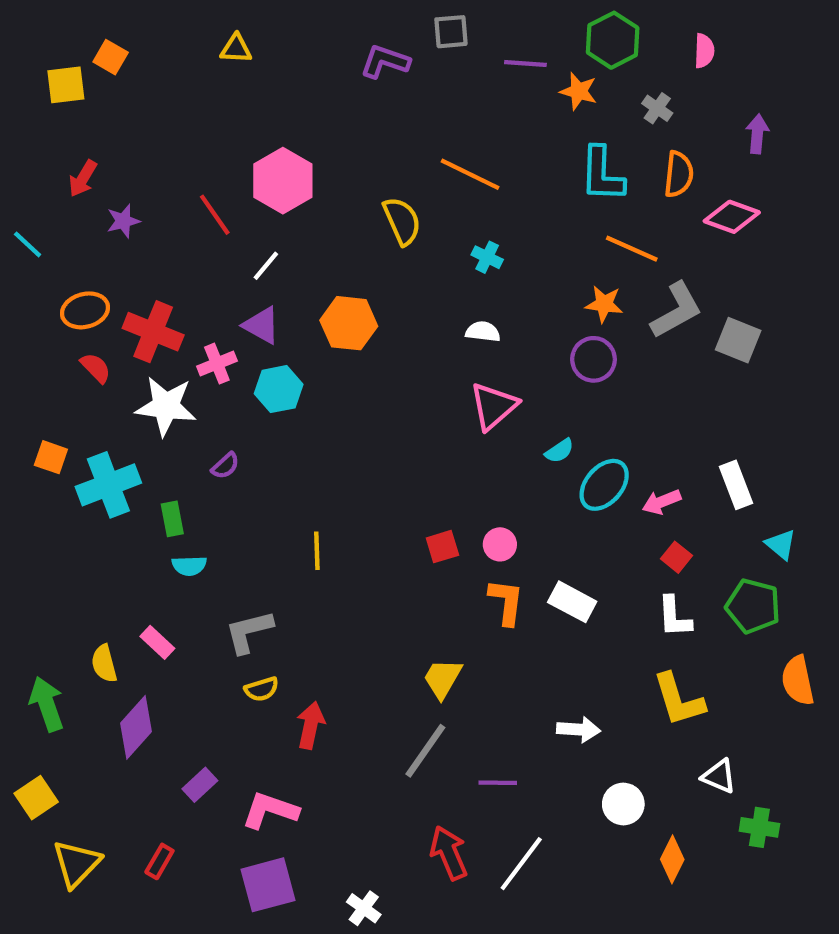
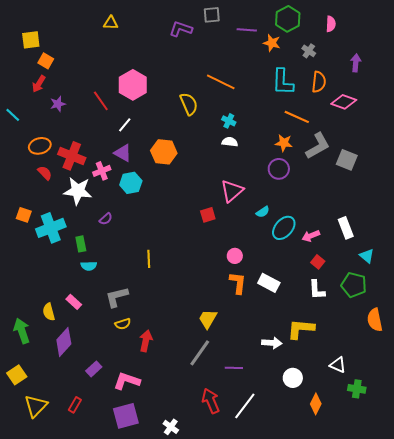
orange square: (111, 57) -> (46, 61), moved
white semicircle: (483, 332) -> (230, 142), moved
red square: (442, 547) -> (208, 215), moved
yellow L-shape: (679, 700) -> (301, 329), moved, turned 112

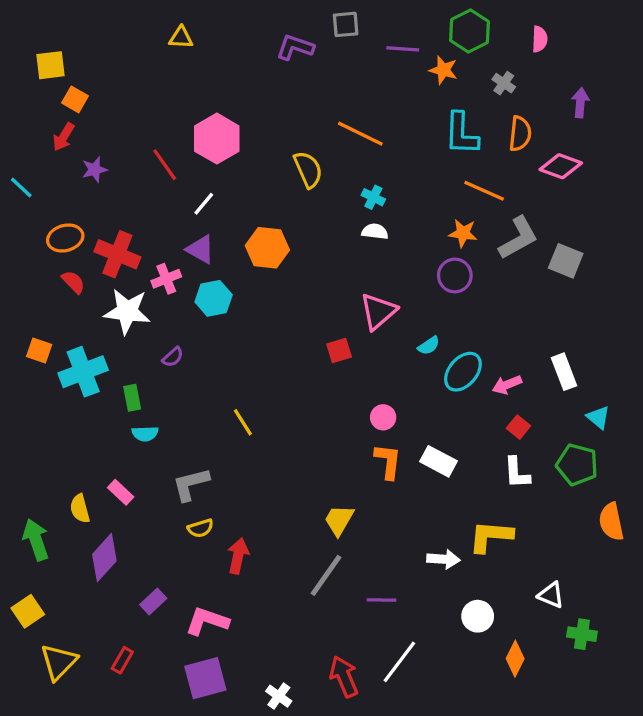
yellow line: (149, 259) -> (243, 422), turned -30
red arrow: (211, 401) -> (344, 677), moved

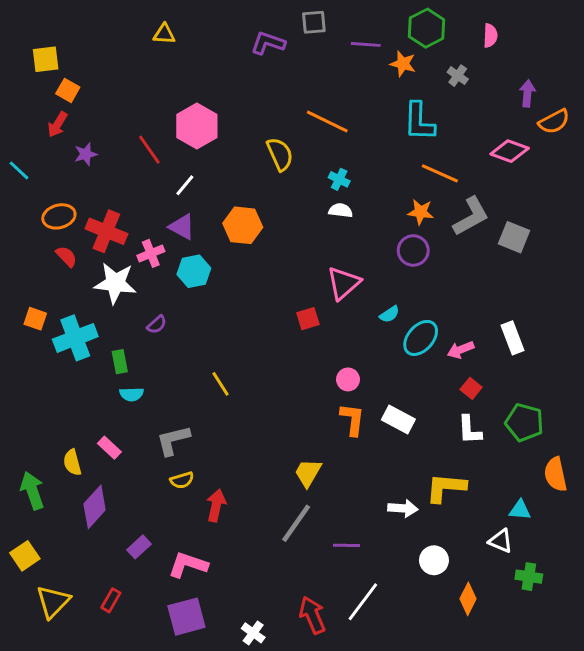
orange semicircle: (520, 134) -> (554, 122), moved, turned 56
cyan triangle: (598, 417) -> (520, 510), moved, turned -35

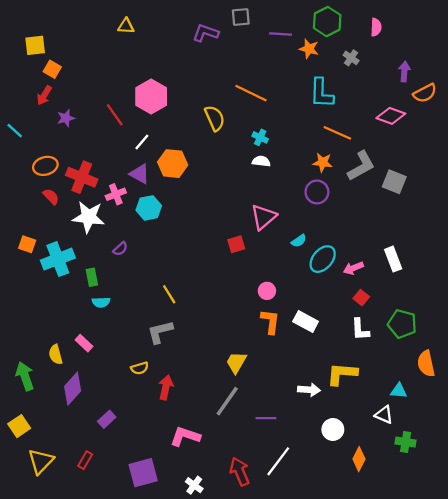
orange hexagon: (243, 225) -> (173, 164), moved
gray L-shape: (173, 440) -> (160, 332), moved
pink L-shape: (188, 565) -> (185, 436), moved

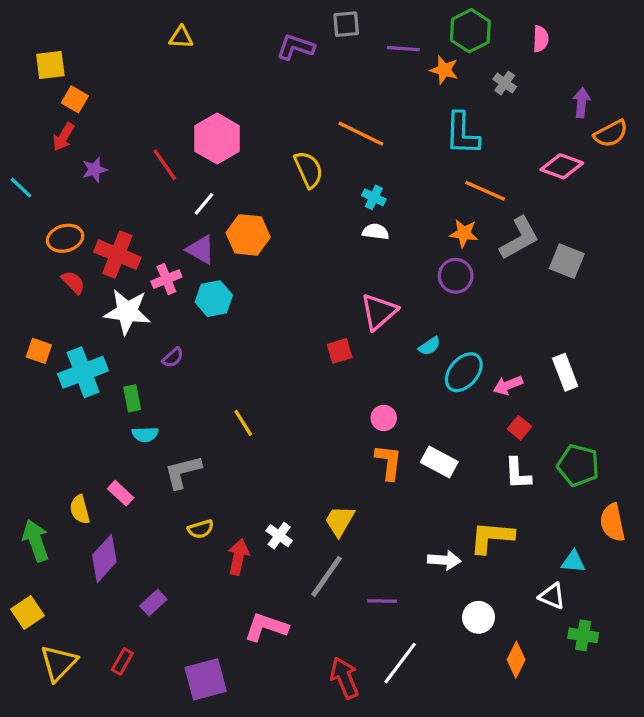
gray L-shape: (160, 332) -> (183, 472), moved
white cross: (194, 485) -> (279, 536), moved

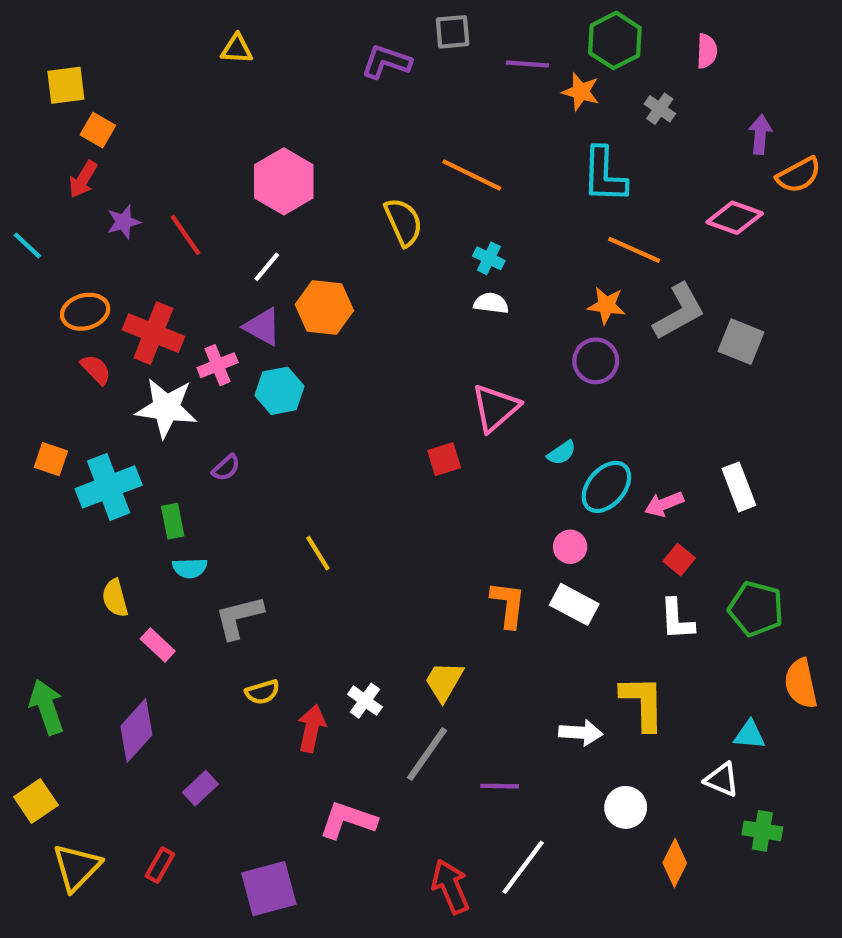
red line: (165, 165) -> (186, 235), moved
pink circle: (384, 418) -> (570, 547), moved
yellow semicircle: (80, 509) -> (115, 598), moved
yellow L-shape: (492, 537) -> (643, 703), turned 84

